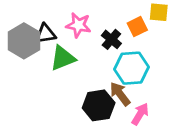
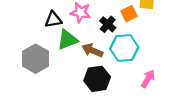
gray hexagon: (24, 41) -> (36, 59), moved
brown arrow: (120, 94) -> (92, 50), moved, turned -30
pink arrow: (140, 114) -> (148, 79), moved

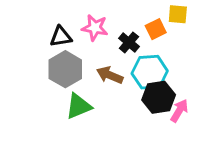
green triangle: (67, 40) -> (79, 106), moved
gray hexagon: (36, 59) -> (65, 69), moved
black hexagon: (97, 79) -> (159, 97), moved

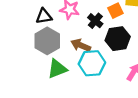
cyan hexagon: (150, 72) -> (92, 63), moved
black hexagon: (159, 97) -> (118, 39), moved

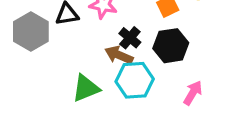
black cross: (95, 21) -> (130, 38), moved
gray hexagon: (47, 41) -> (31, 32), moved

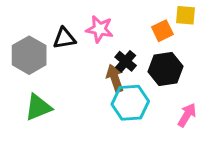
brown arrow: (119, 55) -> (115, 78), turned 48
green triangle: (86, 88) -> (38, 107), moved

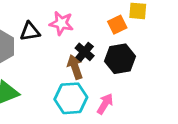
cyan hexagon: (130, 103) -> (71, 98), moved
pink arrow: (187, 115) -> (105, 104), moved

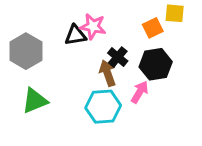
black triangle: (30, 31) -> (75, 35), moved
pink arrow: (105, 104) -> (140, 92), moved

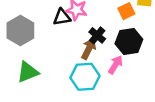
brown arrow: (108, 73) -> (89, 49), turned 45

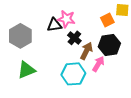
black cross: (97, 35) -> (74, 38), moved
brown arrow: (89, 49) -> (86, 51), moved

